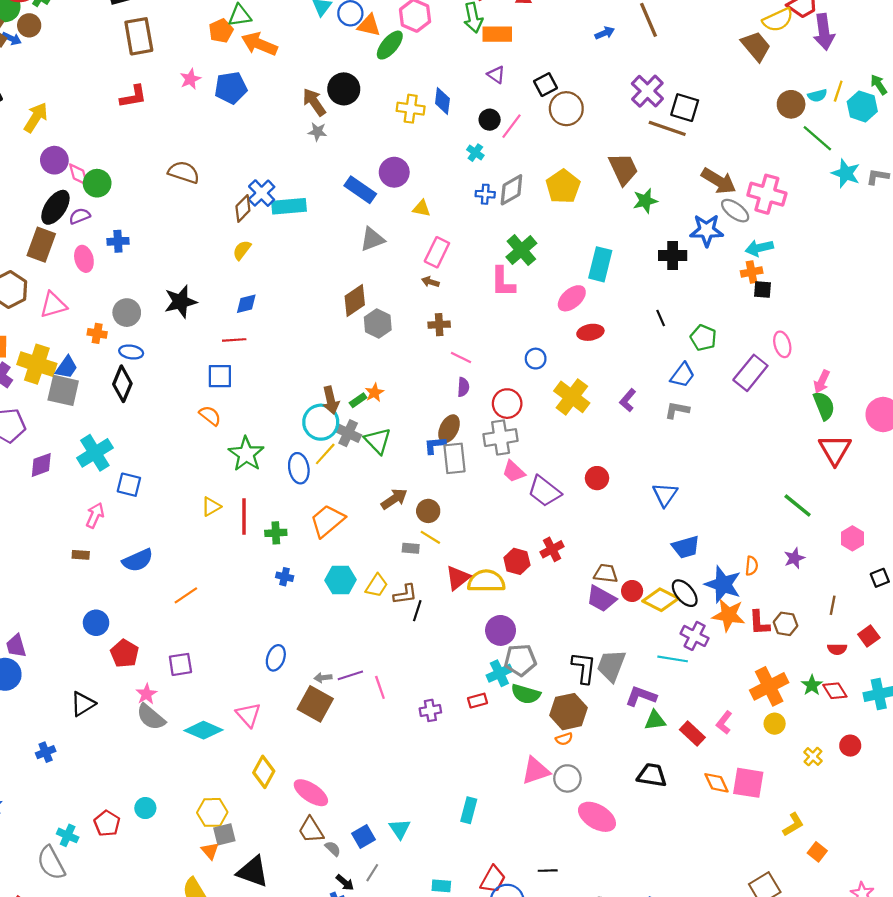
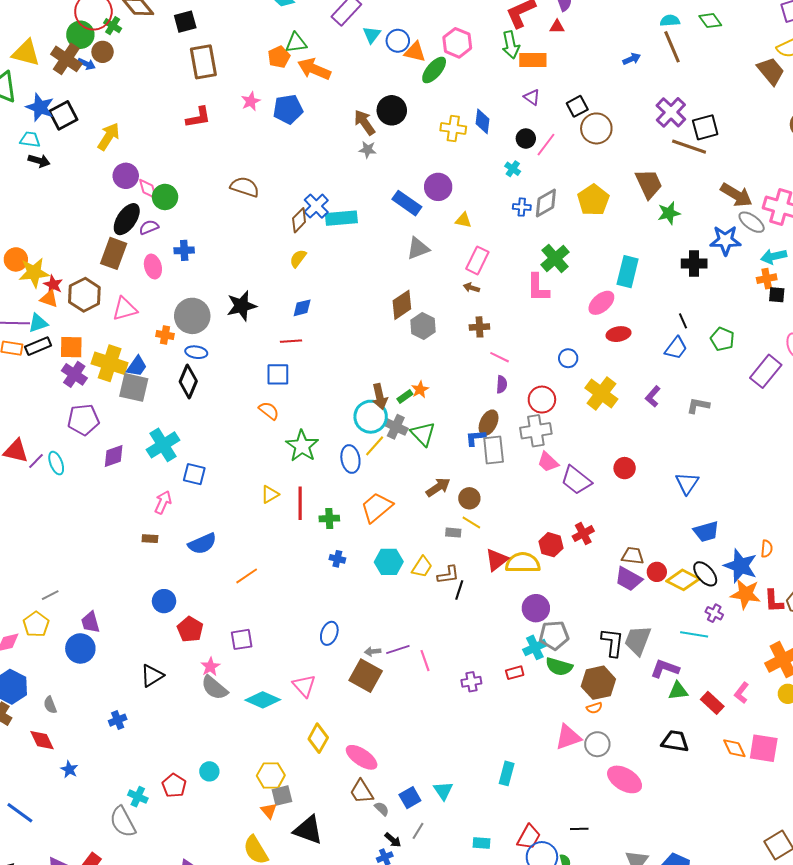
black square: (685, 108) -> (705, 127), turned -32
gray circle: (127, 313) -> (192, 316), size x1.4
blue trapezoid: (683, 375) -> (676, 348), moved
purple cross: (695, 636) -> (714, 613), size x0.7

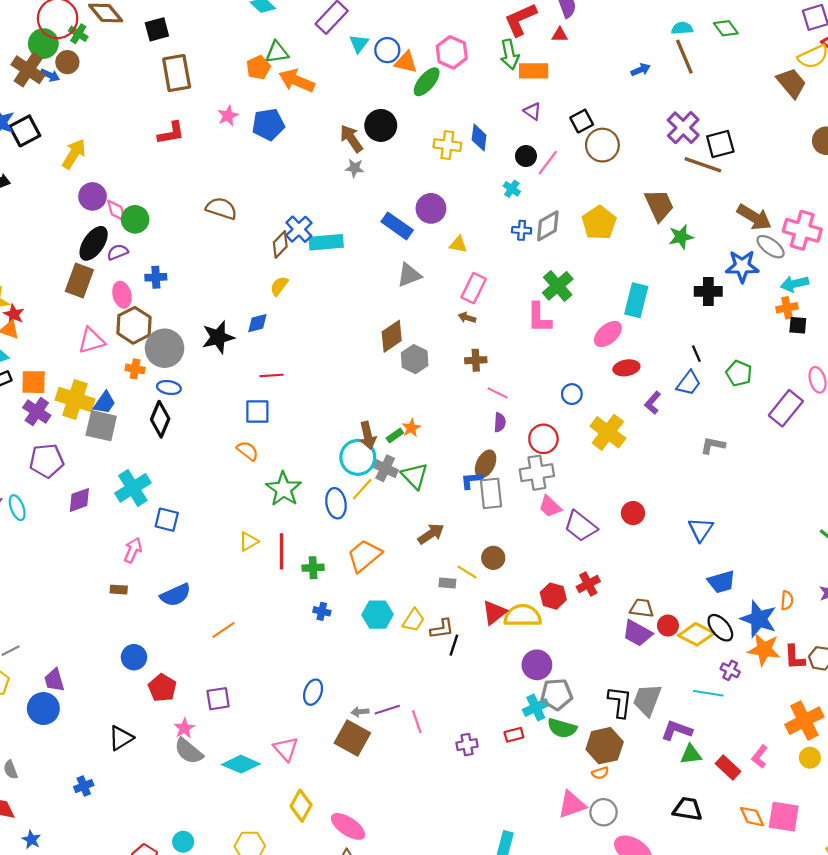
brown hexagon: (84, 295) -> (134, 325), moved
blue diamond: (302, 308) -> (257, 323), moved
purple L-shape: (653, 397) -> (653, 403), moved
brown circle: (469, 498) -> (493, 558), moved

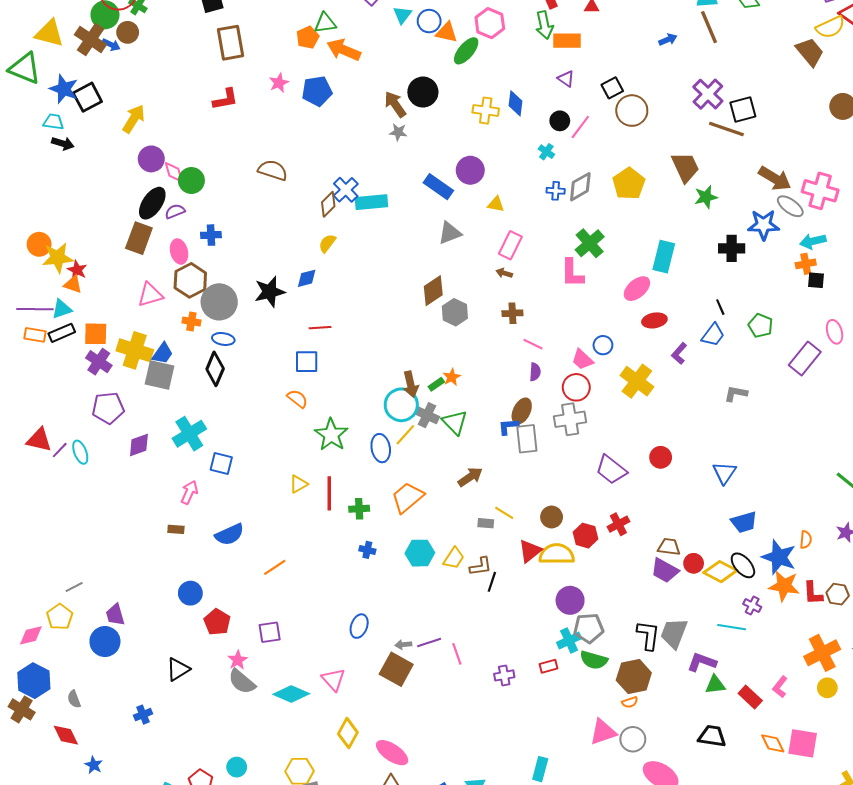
pink trapezoid: (550, 507) -> (582, 360), moved
brown circle: (493, 558) -> (552, 517), moved

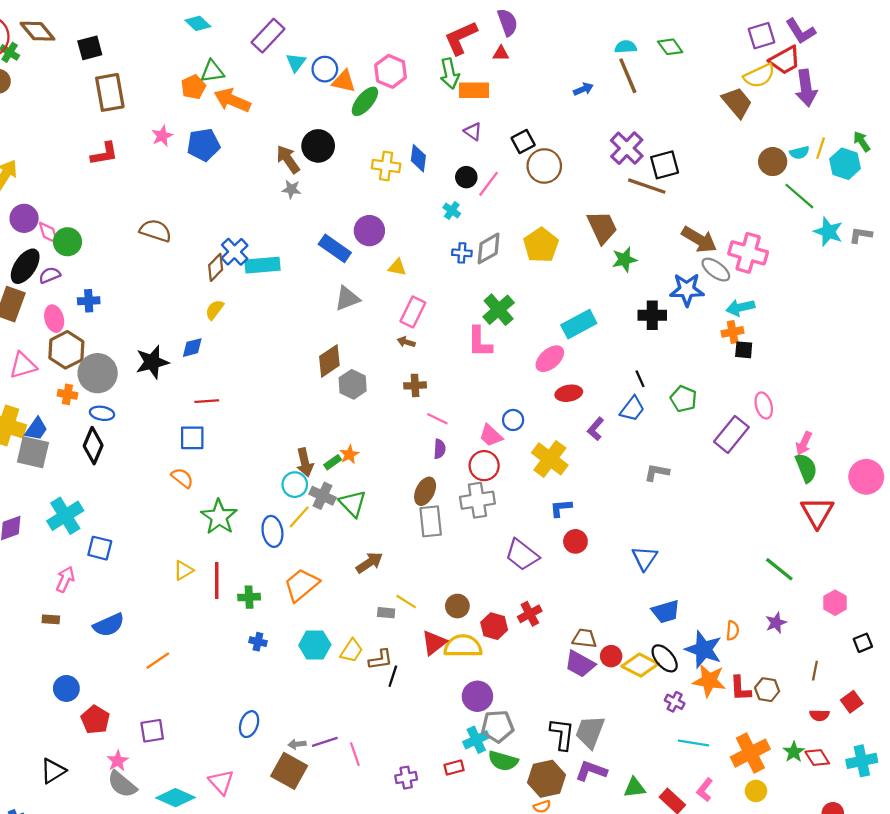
cyan rectangle: (664, 257) -> (579, 324), turned 48
cyan circle: (401, 405) -> (295, 485), size x0.7
blue L-shape: (508, 426) -> (561, 508), moved
cyan line: (732, 627) -> (694, 743), moved
purple L-shape: (702, 662) -> (591, 771), moved

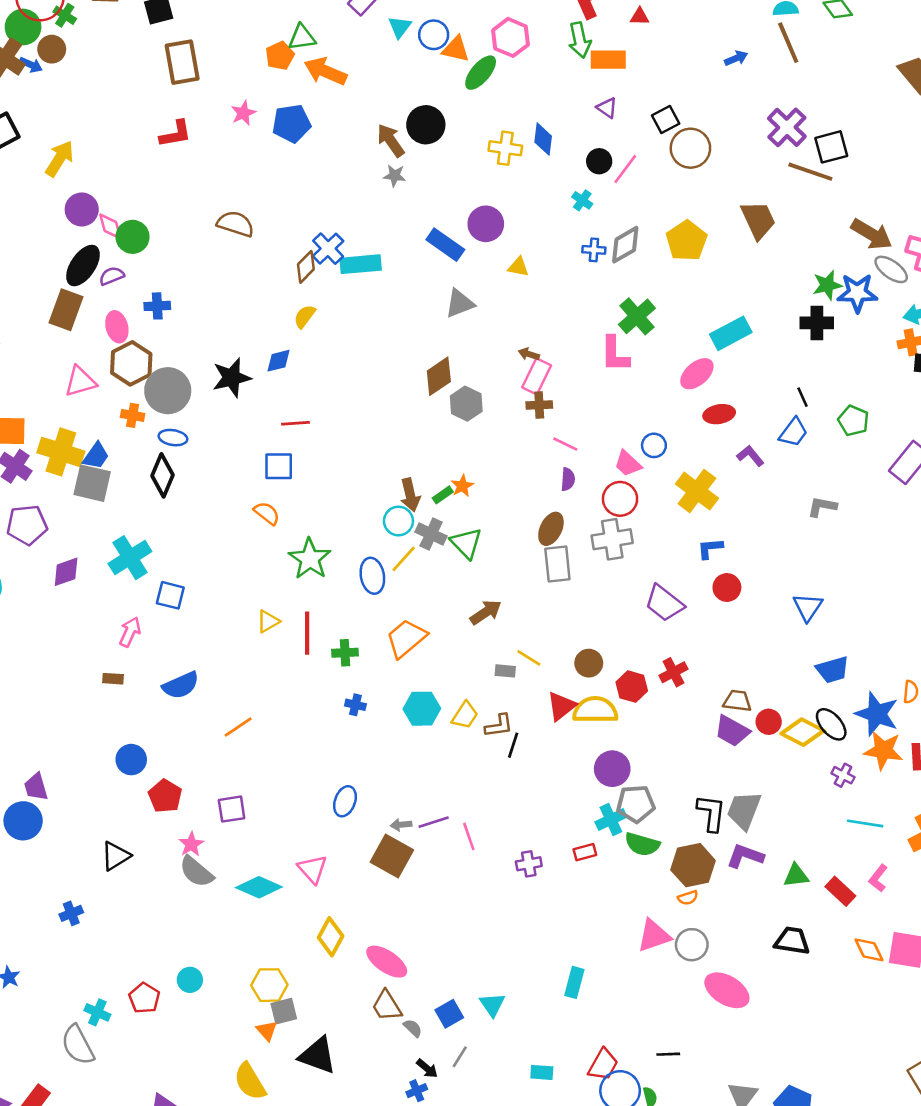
green star: (624, 260) -> (827, 285), moved
pink rectangle: (413, 312) -> (537, 376), moved
purple L-shape: (596, 429) -> (750, 456), turned 100

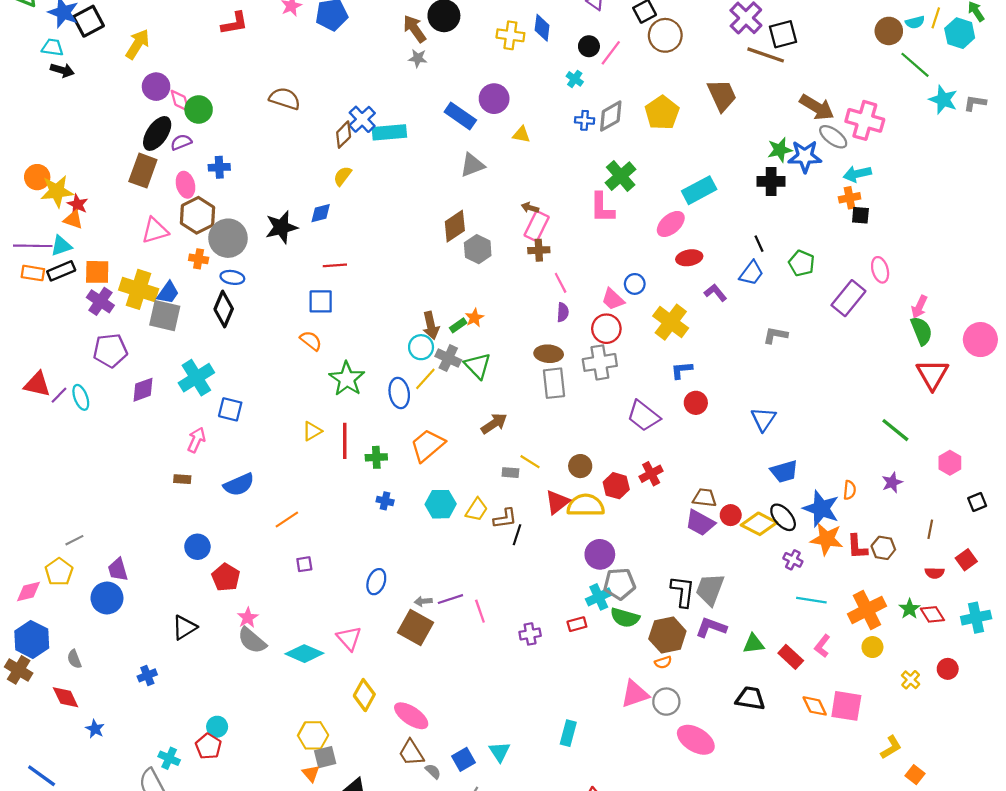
pink line: (565, 444) -> (561, 283), turned 36
brown ellipse: (551, 529) -> (549, 354), turned 68
purple square: (232, 809) -> (304, 564), moved, size x0.7
cyan circle: (190, 980) -> (217, 727), moved

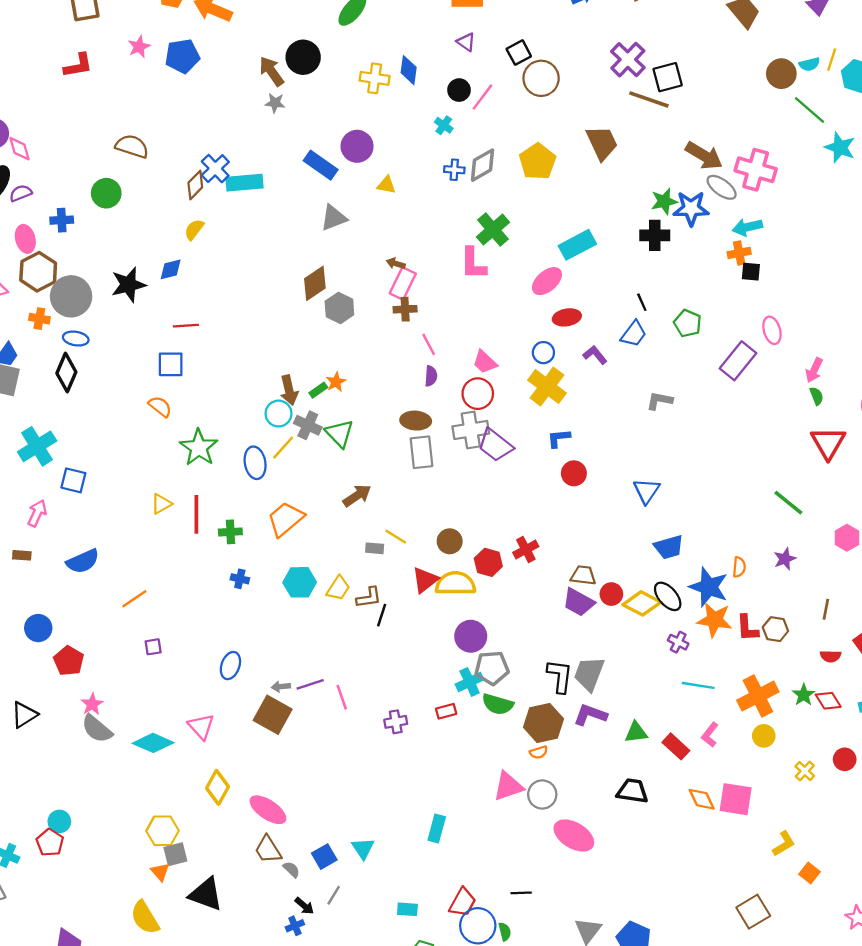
green circle: (199, 109) -> (106, 193), moved
blue circle: (635, 284) -> (543, 353), moved
green semicircle: (922, 331) -> (817, 396), size x0.6
purple trapezoid: (643, 416) -> (495, 445), moved

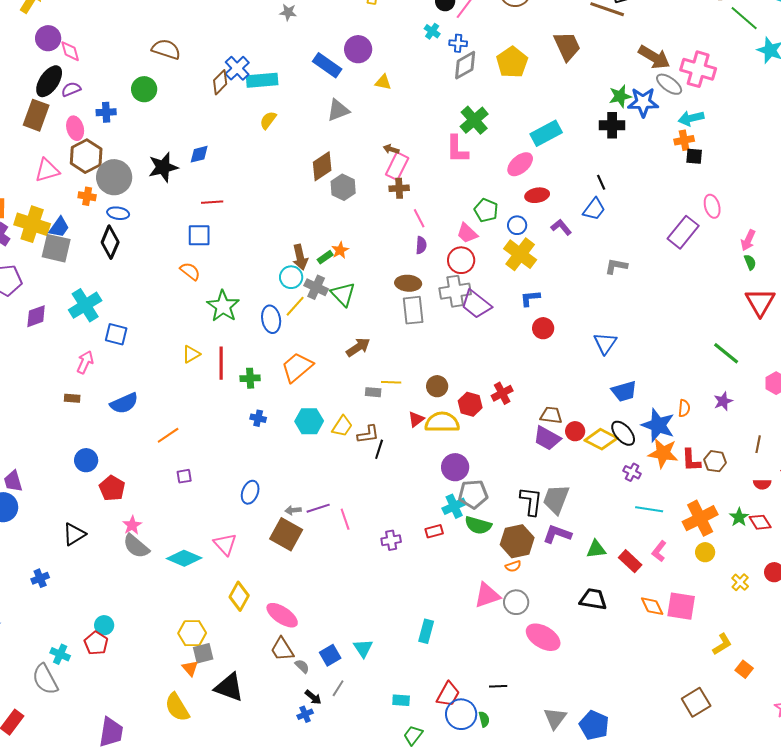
blue cross: (454, 170) -> (458, 43), moved
yellow semicircle: (194, 230) -> (268, 120), moved
green pentagon: (688, 323) -> (486, 210), moved
yellow line: (396, 537) -> (391, 382), turned -30
red triangle: (425, 580) -> (416, 419), size x0.7

